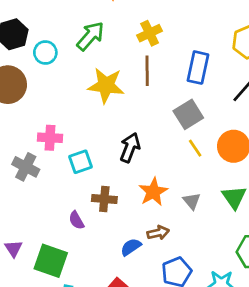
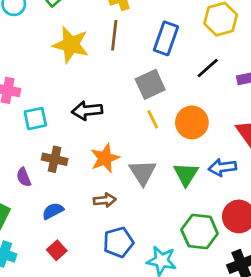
black arrow: (130, 148) -> (87, 111), turned -124
gray triangle: (192, 201) -> (143, 172), size x1.5
blue semicircle: (131, 247) -> (53, 211), moved

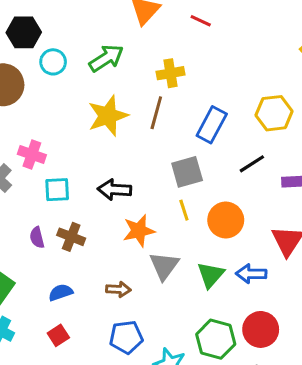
yellow star: (71, 45) -> (108, 116), turned 30
orange star: (105, 158) -> (139, 231), moved
purple semicircle: (24, 177) -> (37, 237), moved

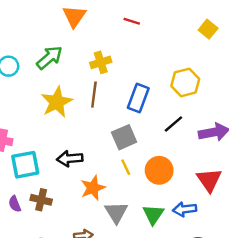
red line: (201, 21) -> (132, 21), moved
cyan square: (57, 190) -> (25, 165), size x1.4

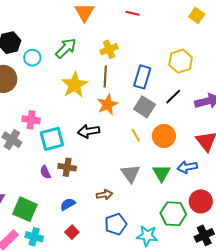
gray square: (124, 137) -> (145, 107), moved, turned -30
orange star: (93, 188) -> (107, 104), moved

